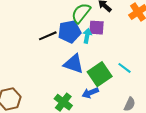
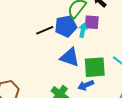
green square: (100, 74) -> (95, 67), turned 30

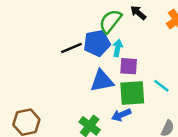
purple square: (92, 22) -> (129, 66), moved
blue triangle: (70, 57) -> (102, 81), turned -30

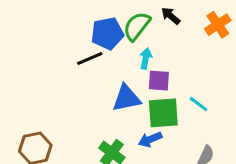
blue pentagon: (97, 43) -> (107, 33), moved

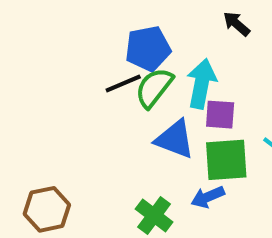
green semicircle: (137, 26) -> (154, 88), moved
cyan arrow: (146, 58) -> (202, 84), size x1.6
blue triangle: (127, 98) -> (175, 139), turned 32

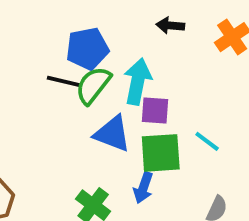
black arrow: (237, 24) -> (170, 25), turned -36
black line: (123, 84) -> (64, 81), turned 36
blue arrow: (208, 197) -> (143, 188), turned -48

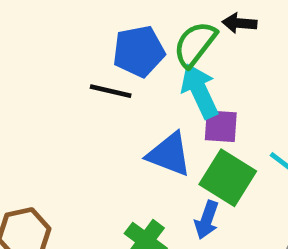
cyan arrow: (138, 81) -> (200, 91), turned -36
green semicircle: (93, 85) -> (195, 44), moved
green square: (161, 153) -> (228, 178), turned 36

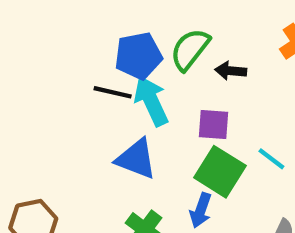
black arrow: (239, 23) -> (231, 71), moved
cyan arrow: (200, 91) -> (151, 101), moved
blue triangle: (169, 154) -> (136, 159), moved

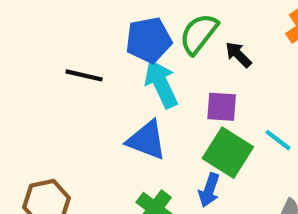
black arrow: (231, 71) -> (238, 55), turned 40
black line: (113, 92) -> (84, 75), moved

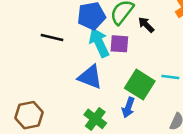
purple square: (222, 107) -> (119, 44), moved
cyan line: (278, 140) -> (170, 77), turned -30

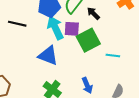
green square: (140, 85) -> (88, 40), moved, turned 30
blue arrow: (128, 107) -> (87, 85), moved, turned -42

